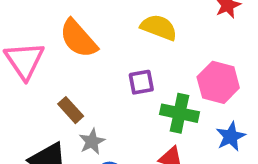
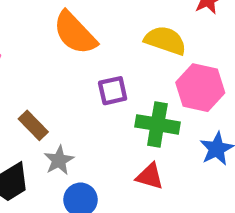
yellow semicircle: (159, 27) -> (165, 40), moved
orange semicircle: (78, 39) -> (75, 33), moved

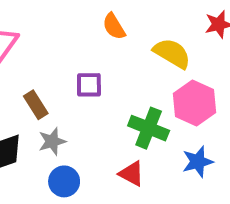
orange semicircle: (75, 33) -> (114, 26), moved, size x0.6
purple square: (113, 91) -> (89, 85), moved

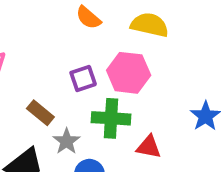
pink hexagon: (195, 103) -> (129, 73), moved
green cross: (149, 128) -> (111, 118), moved

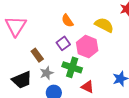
orange semicircle: (88, 18) -> (67, 21), moved
purple square: (83, 79) -> (63, 43), turned -32

